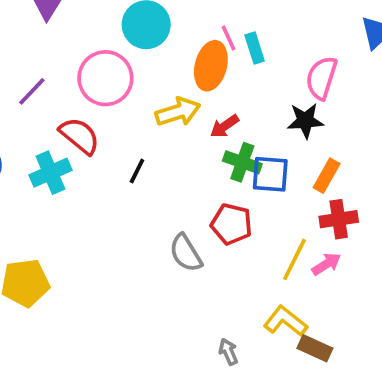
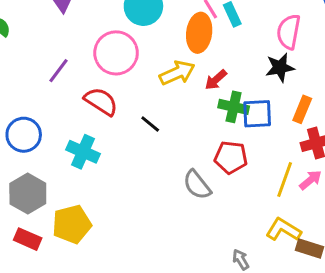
black line: (137, 171) -> (150, 124), turned -70
cyan cross: (50, 173) -> (83, 152), moved, turned -36

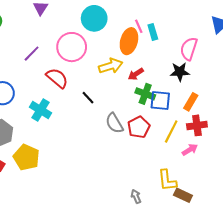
red pentagon: (231, 157) -> (139, 127), turned 30
yellow line: (285, 179) -> (171, 132), moved
gray semicircle: (197, 185) -> (114, 123), moved
yellow pentagon: (72, 224) -> (26, 157), turned 30
yellow L-shape: (283, 230) -> (167, 180), turned -135

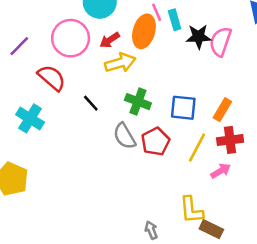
black star: (180, 72) -> (199, 37), moved
red arrow: (136, 74) -> (110, 40), moved
green cross: (145, 94) -> (138, 102), moved

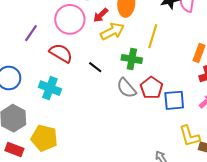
blue square: (183, 108) -> (174, 100), moved
yellow line: (197, 147) -> (153, 36), moved

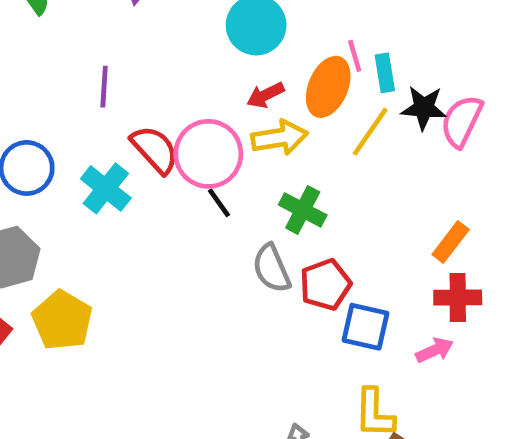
pink circle: (70, 19) -> (208, 154), moved
purple line: (31, 33) -> (104, 87), turned -48
yellow line: (153, 36) -> (370, 132), moved
cyan cross: (50, 88) -> (106, 188), moved

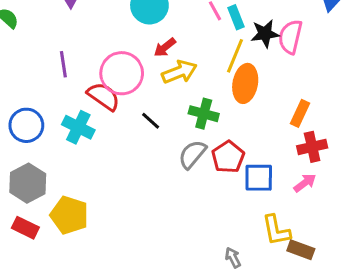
orange ellipse: (328, 87) -> (245, 83), moved
pink circle: (208, 154) -> (122, 73), moved
gray semicircle: (272, 268) -> (192, 154), turned 76

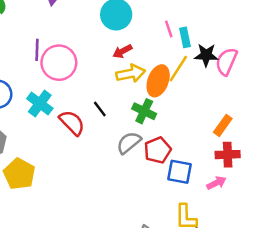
pink circle: (122, 73) -> (59, 63), moved
orange ellipse: (245, 83) -> (158, 81), moved
red semicircle: (104, 96) -> (72, 123), moved

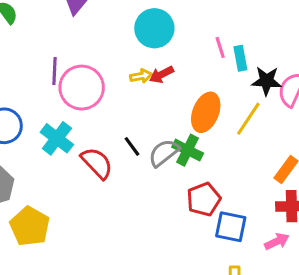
yellow line: (178, 69) -> (248, 119), moved
yellow arrow: (131, 73) -> (141, 76), moved, size x0.6
gray semicircle: (129, 143) -> (164, 153), moved

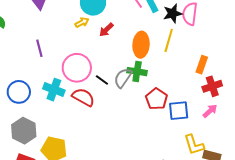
yellow arrow: (141, 76) -> (82, 22), moved
pink circle: (82, 88) -> (77, 68), moved

